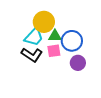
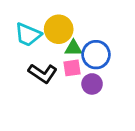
cyan trapezoid: (34, 37) -> (28, 35), moved, turned 70
purple circle: (78, 63) -> (92, 84), moved

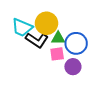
black L-shape: (43, 73) -> (37, 40), moved

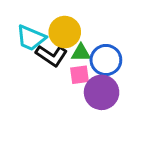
purple circle: (73, 67) -> (102, 92), size x1.5

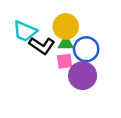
yellow circle: (65, 32) -> (66, 26), moved

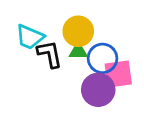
black L-shape: (42, 46) -> (50, 54), turned -135
pink square: (65, 61) -> (118, 74), moved, size x1.5

